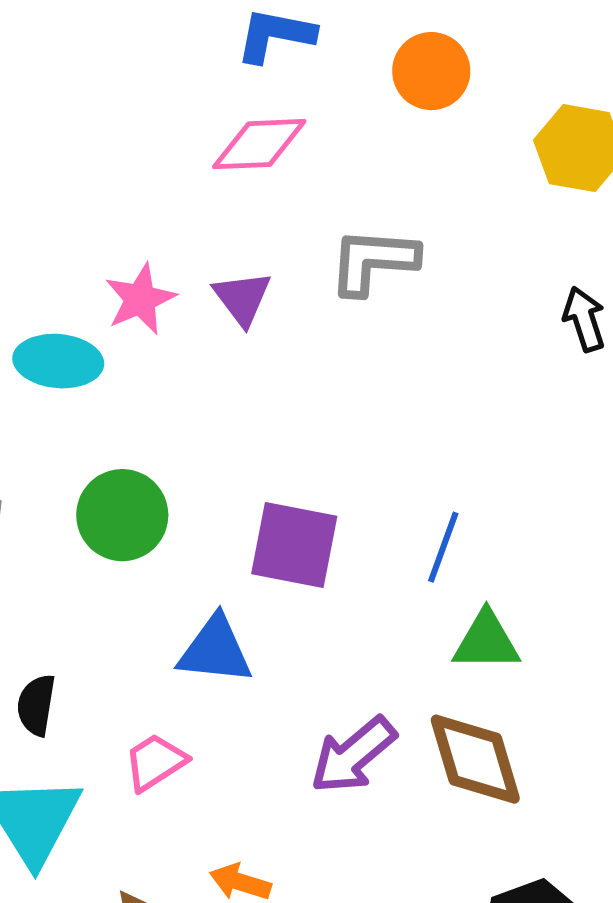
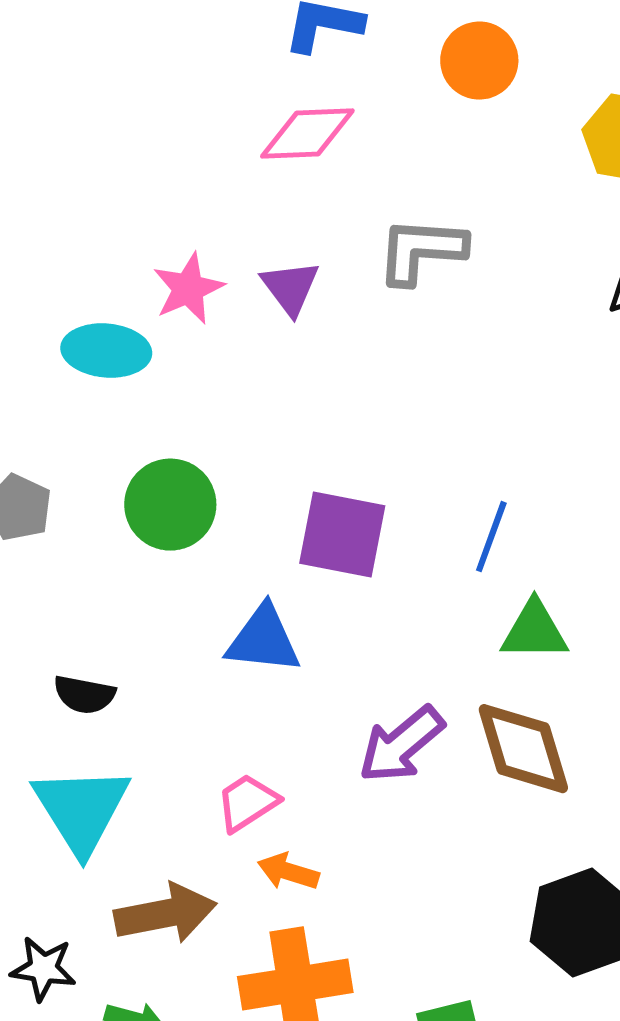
black semicircle: (36, 705) -> (84, 695), turned -88
pink trapezoid: (155, 762) -> (247, 803), moved

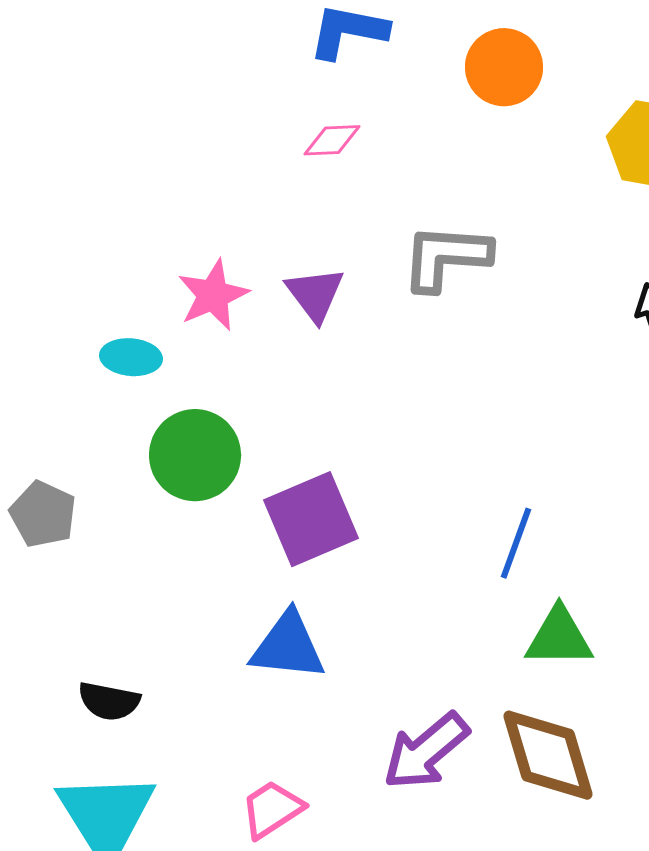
pink diamond: (307, 134) -> (332, 140), size x0.6
cyan ellipse: (106, 351) -> (131, 357), size x0.7
green circle: (170, 505) -> (195, 455), moved
purple square: (342, 535) -> (311, 519), moved, turned -34

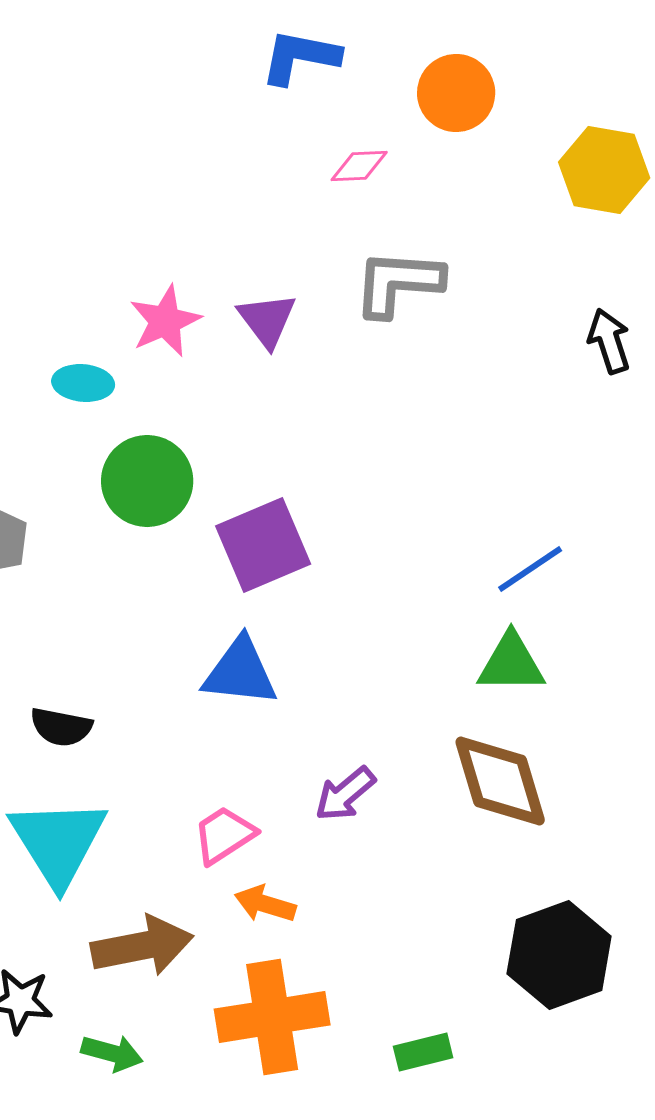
pink diamond: (332, 140) -> (359, 166), moved
blue line: (516, 543) -> (530, 569), moved, turned 36
purple arrow: (426, 751) -> (345, 794), moved, size x0.7

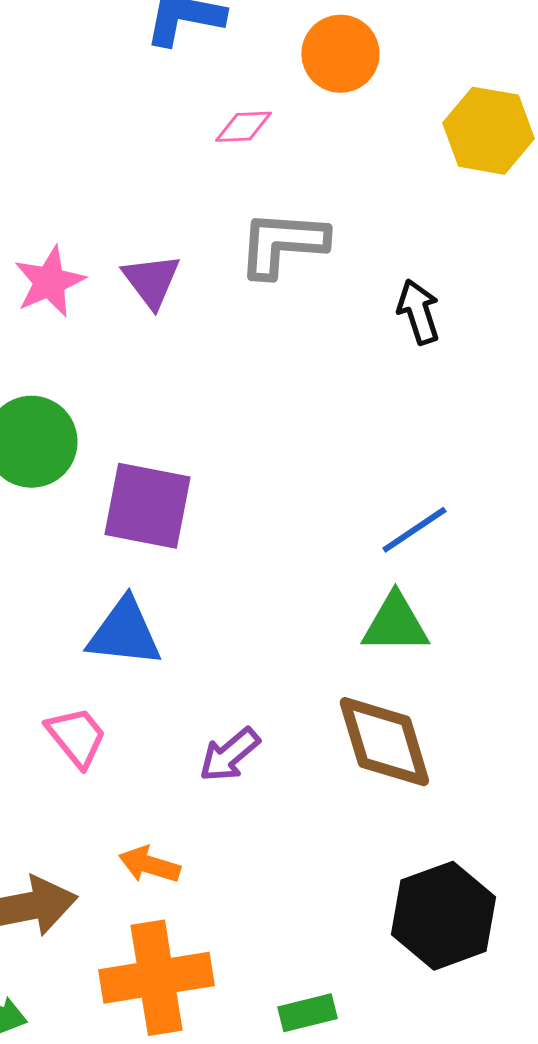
black arrow: (609, 341) -> (418, 312), moved
purple square: (263, 545) -> (147, 506), turned 34
pink trapezoid: (224, 835) -> (76, 737), moved, turned 84

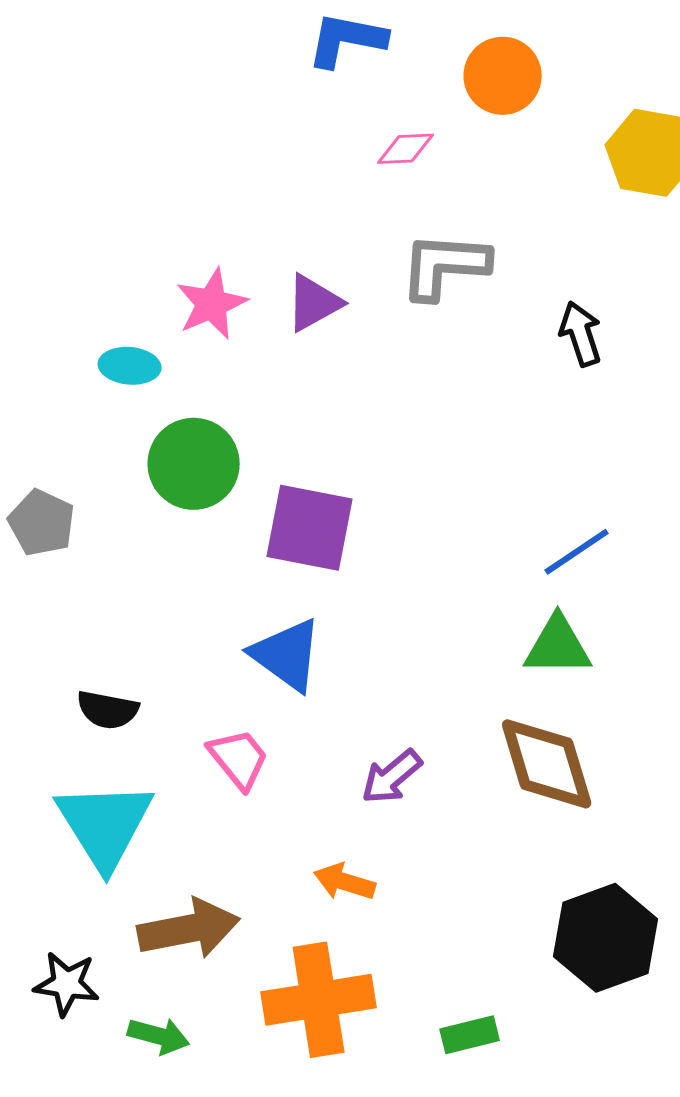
purple triangle: (151, 281) -> (314, 303), turned 38
blue triangle: (124, 633) -> (287, 655), turned 30
orange arrow: (149, 865) -> (345, 882), moved

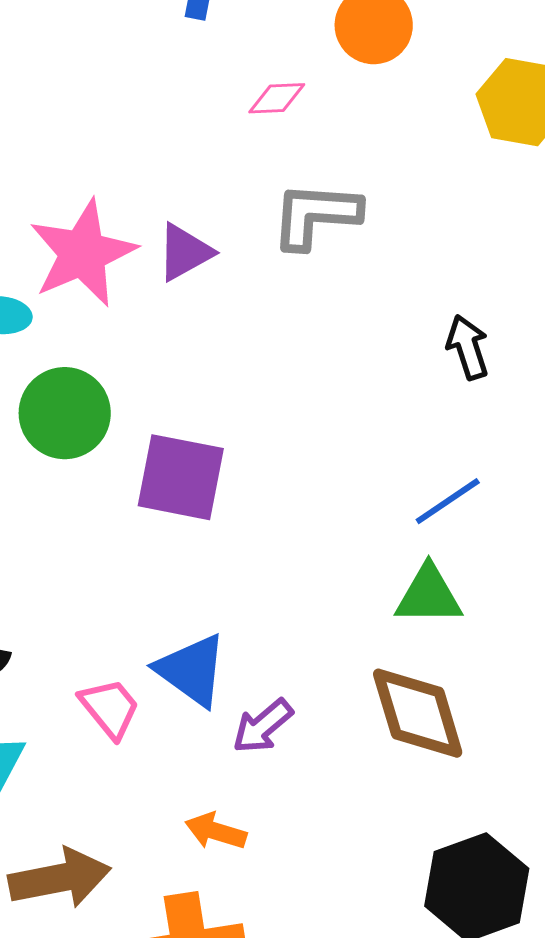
pink star: (212, 304) -> (83, 253), size x1.5
black arrow: (581, 334) -> (468, 347), moved
blue triangle: (287, 655) -> (192, 670), moved

